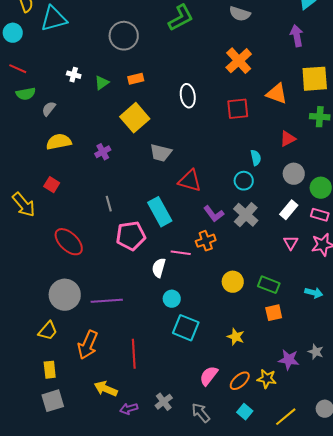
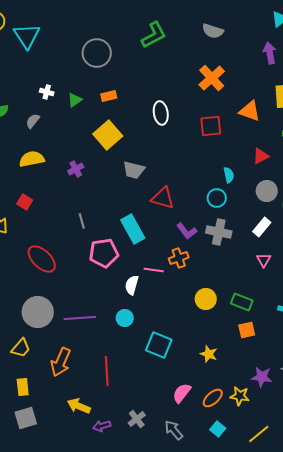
cyan triangle: (54, 19) -> (27, 36), turned -48
gray semicircle: (49, 109) -> (33, 121), moved
gray cross: (246, 215) -> (219, 232), turned -30
cyan circle: (172, 299) -> (125, 318), moved

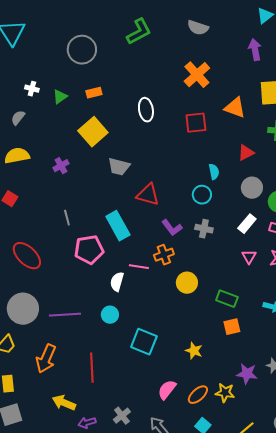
gray cross: (219, 232) -> (204, 229), size x0.7
yellow circle: (206, 299) -> (187, 283), moved

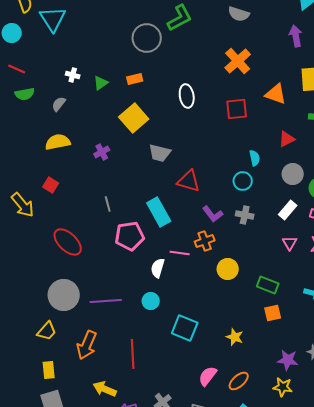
gray circle: (82, 50) -> (147, 38), moved
yellow star: (225, 393) -> (283, 387), moved

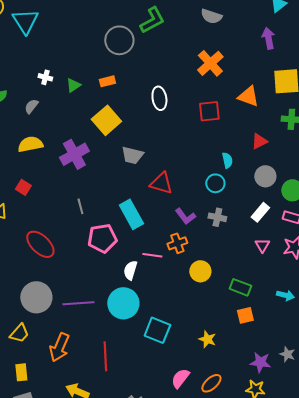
purple cross: (102, 152) -> (74, 154), size x1.8
cyan circle: (151, 301) -> (123, 303), size x1.8

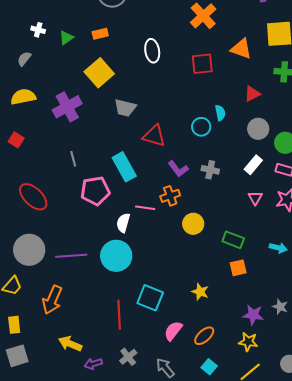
cyan circle: (215, 183) -> (201, 127), moved
cyan square: (157, 330) -> (150, 298), moved
red line: (105, 356) -> (119, 315), moved

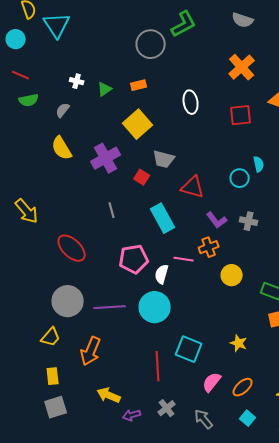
yellow semicircle: (23, 97) -> (62, 148), turned -110
red square: (16, 140) -> (142, 177), moved
pink pentagon: (95, 191) -> (134, 259), moved

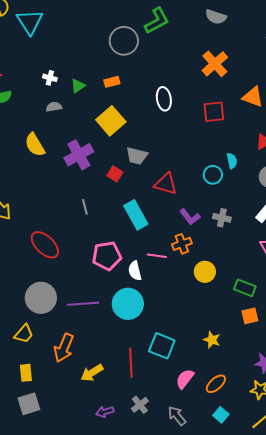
gray semicircle: (63, 110) -> (54, 107), moved, turned 42
white semicircle: (162, 274) -> (135, 271), turned -30
yellow arrow: (109, 395) -> (92, 373), moved, turned -55

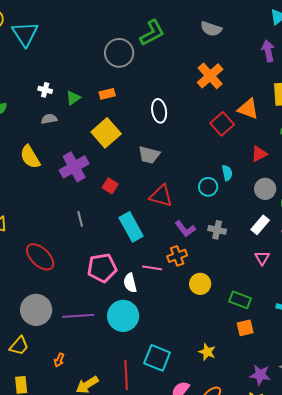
red square: (214, 112) -> (222, 124), moved, turned -35
gray trapezoid: (137, 156) -> (149, 155), moved
orange arrow: (64, 348) -> (59, 360), size x0.5

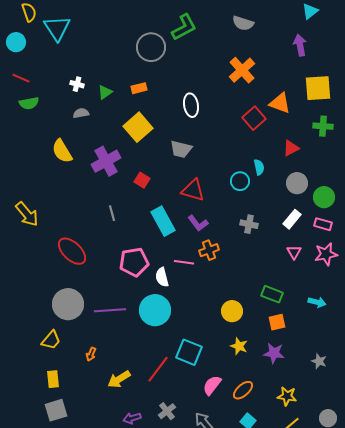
purple L-shape: (185, 229) -> (198, 223), moved
yellow circle: (200, 284) -> (232, 311), moved
red line: (126, 375) -> (158, 369), turned 40
purple star: (260, 375) -> (274, 353), moved

